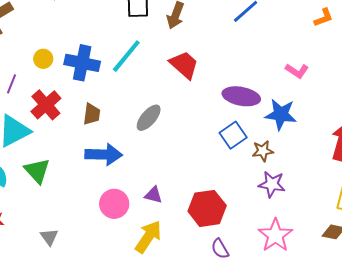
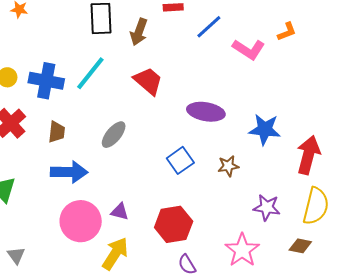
pink L-shape: (297, 71) -> (249, 49), moved, size x1.4
blue star: (281, 114) -> (265, 129), moved
blue square: (233, 135) -> (180, 160), moved
purple star: (272, 184) -> (267, 207), moved
pink circle: (114, 204) -> (81, 221), size x1.4

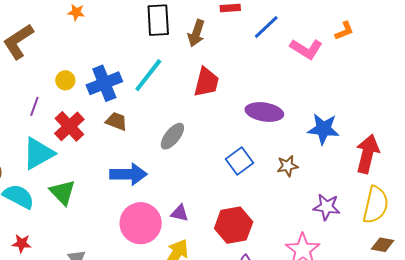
blue cross: (46, 81) -> (104, 83), turned -32
red trapezoid: (148, 81) -> (206, 82), turned 64
brown trapezoid: (57, 132) -> (116, 121), moved, turned -75
brown diamond: (300, 246) -> (383, 245), moved

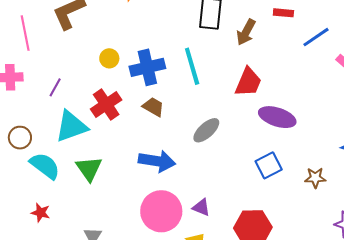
cyan line: (148, 75) -> (192, 66), turned -63
purple line: (34, 106) -> (55, 87), moved
purple ellipse: (264, 112) -> (277, 117), moved

